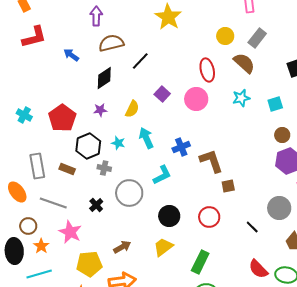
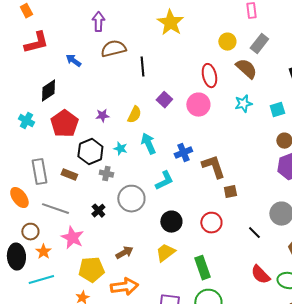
black line: (140, 61) -> (142, 67), turned -48
black diamond: (104, 78) -> (48, 91), moved
green rectangle: (200, 262) -> (202, 268), turned -45

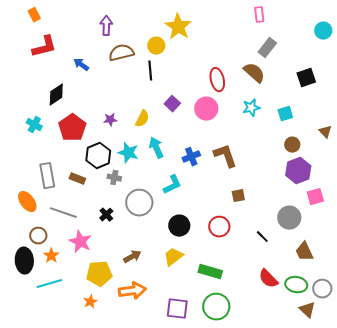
yellow circle: (227, 42) -> (156, 46), moved
cyan star: (120, 149) -> (128, 153), size x1.5
brown L-shape: (213, 167) -> (225, 156), moved
green rectangle: (202, 268) -> (210, 272), turned -55

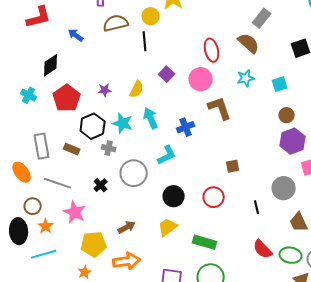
brown L-shape: (225, 156) -> (220, 108), moved
black line: (262, 237) -> (257, 207), turned 32

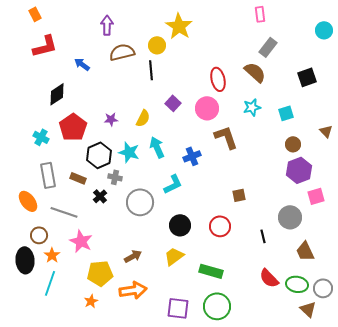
cyan cross: (29, 95) -> (41, 137), moved
black cross: (101, 185) -> (100, 196), moved
cyan line: (44, 254) -> (50, 283), turned -55

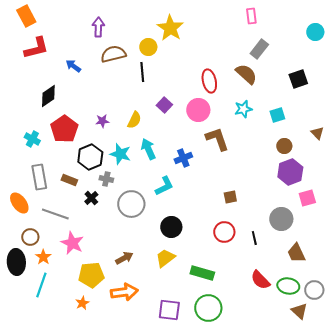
orange rectangle: (35, 14) -> (26, 16), size x1.5
red circle: (220, 226) -> (224, 232), moved

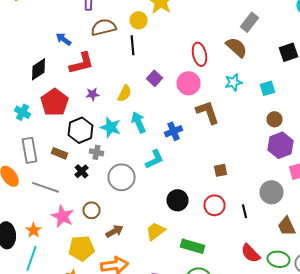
red L-shape: (36, 48) -> (82, 63), moved
black circle: (171, 227) -> (178, 200), moved
brown circle: (30, 237) -> (92, 210), moved

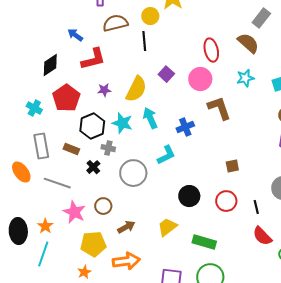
yellow semicircle: (124, 93) -> (136, 89), size x1.5
red semicircle: (250, 253) -> (262, 236), moved

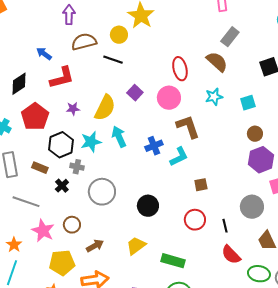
black line: (144, 41) -> (113, 60), turned -66
cyan star: (122, 123) -> (91, 142), turned -30
cyan L-shape: (166, 155) -> (179, 157), moved
black circle: (189, 196) -> (148, 206), moved

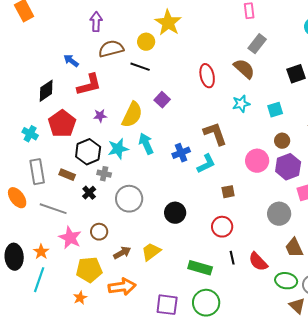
pink circle: (169, 98) -> (257, 161), moved
black line: (225, 226) -> (232, 258), moved
yellow trapezoid: (136, 246) -> (151, 252), moved

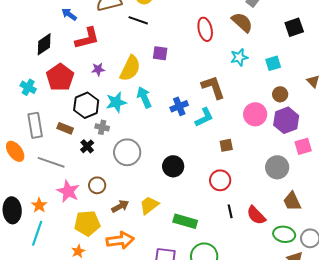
purple square: (162, 100) -> (160, 53), turned -35
green rectangle: (200, 268) -> (185, 221), moved

